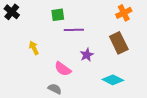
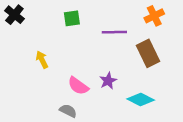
purple line: (74, 30) -> (114, 32), moved
purple star: (87, 55) -> (108, 81), moved

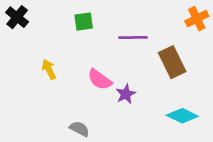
orange cross: (154, 16) -> (197, 19), moved
pink semicircle: (78, 86) -> (100, 79), moved
cyan diamond: (141, 100) -> (182, 116), moved

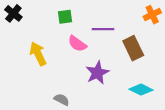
yellow arrow: (49, 69) -> (38, 54), size x1.5
pink semicircle: (100, 79) -> (77, 44), moved
purple star: (126, 94) -> (97, 73), size x1.5

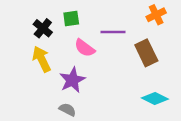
black cross: (13, 13) -> (43, 28), moved
orange cross: (152, 15) -> (156, 15), moved
purple star: (97, 73) -> (72, 80), moved

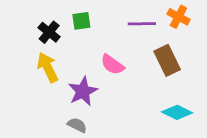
orange cross: (156, 15) -> (178, 17), turned -36
purple line: (113, 32) -> (142, 24), moved
pink semicircle: (85, 48) -> (112, 65), moved

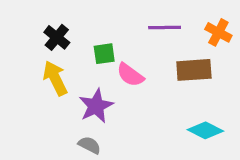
orange cross: (178, 17) -> (218, 32), moved
green square: (81, 21) -> (104, 54), moved
brown rectangle: (167, 60) -> (194, 70), turned -68

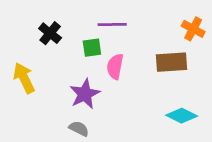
purple line: (165, 28) -> (112, 25), moved
pink semicircle: (130, 75) -> (115, 66), turned 65
yellow arrow: (55, 78) -> (24, 78), moved

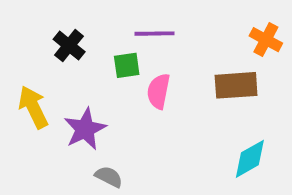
purple star: (85, 94) -> (85, 129), moved
cyan diamond: (182, 116) -> (250, 159), turned -56

